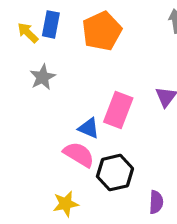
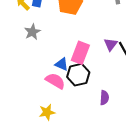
black hexagon: (115, 173) -> (78, 75), moved
purple semicircle: (156, 202) -> (104, 98), moved

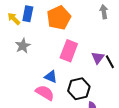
pink rectangle: (80, 53) -> (69, 51), moved
black hexagon: (78, 75) -> (79, 89), moved

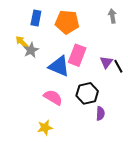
orange pentagon: (59, 18) -> (67, 22), turned 30
yellow arrow: (14, 19) -> (22, 42), moved
blue triangle: (51, 77) -> (59, 66), moved, size x1.6

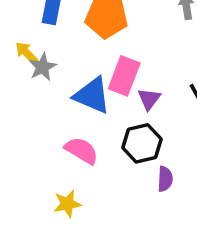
purple triangle: (106, 62) -> (149, 99), moved

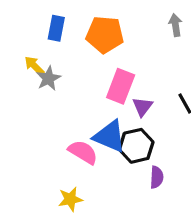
blue triangle: (92, 95) -> (110, 136), moved

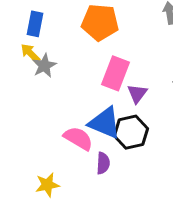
blue rectangle: (56, 28) -> (35, 24), moved
purple semicircle: (157, 177) -> (103, 163), moved
yellow star: (70, 199) -> (47, 185), moved

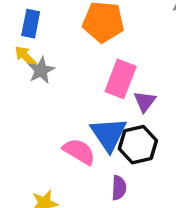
blue triangle: (105, 123) -> (108, 134), turned 33
purple semicircle: (103, 163) -> (119, 188), moved

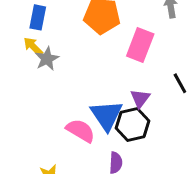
pink rectangle: (121, 79) -> (140, 45), moved
purple triangle: (145, 101) -> (140, 98), moved

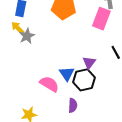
pink rectangle: (140, 45) -> (101, 19), moved
blue triangle: (107, 115) -> (67, 74), size x0.7

